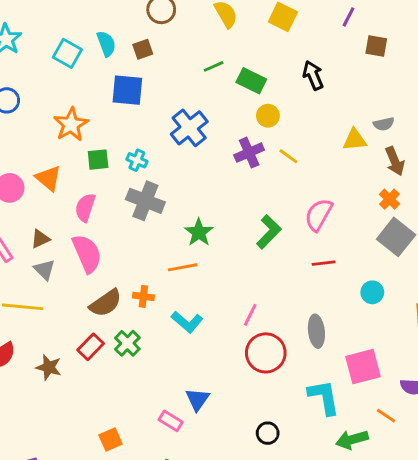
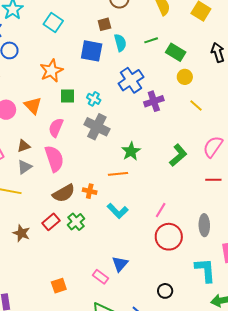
cyan semicircle: (106, 44) -> (120, 43), moved
purple cross: (249, 153) -> (154, 101), moved
gray triangle: (44, 270) -> (25, 167), turned 35

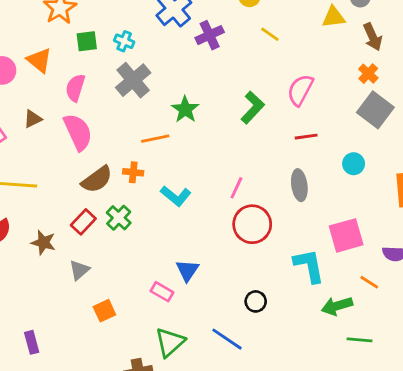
gray cross: (97, 127) -> (133, 80), turned 30
gray triangle: (25, 167) -> (79, 270), moved
orange line: (118, 174) -> (155, 139), moved
gray ellipse: (204, 225) -> (299, 185), moved

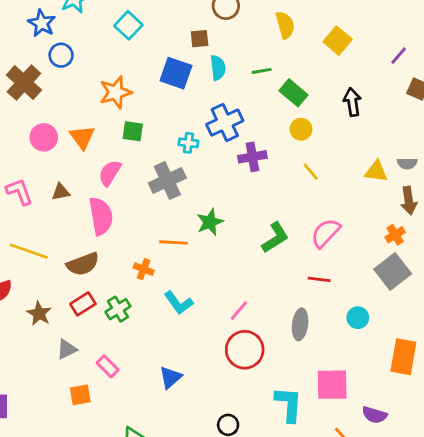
cyan cross: (124, 41) -> (188, 143), moved, turned -30
brown semicircle: (97, 179) -> (83, 264), moved
pink rectangle: (162, 292) -> (108, 366), moved

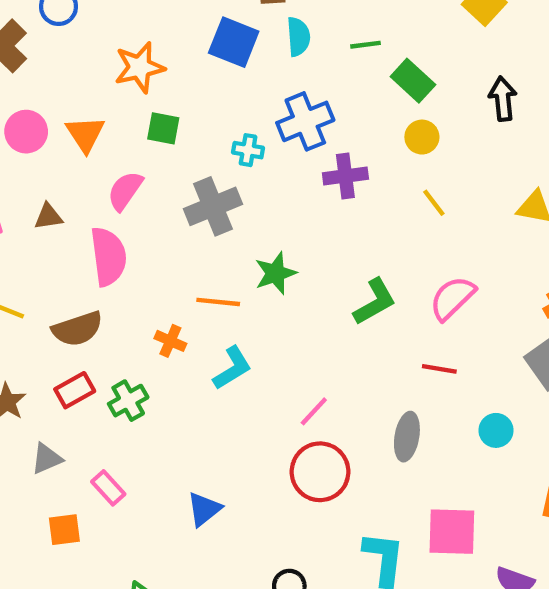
cyan L-shape: (178, 303) -> (232, 368), moved, turned -88

